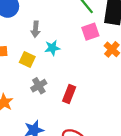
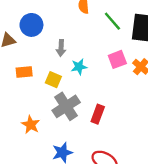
pink square: (90, 32) -> (117, 59), moved
gray cross: (39, 86) -> (66, 106), size x1.6

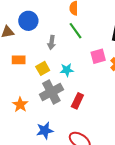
green line: (112, 21) -> (76, 31), moved
cyan star: (79, 67) -> (67, 70), moved
yellow square: (53, 80) -> (43, 68), turned 32

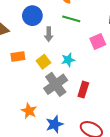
blue circle: (28, 21) -> (32, 16), moved
green line: (76, 31) -> (71, 19), turned -30
orange star: (20, 105) -> (29, 111), moved

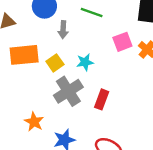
orange rectangle: (18, 57) -> (24, 55), size x1.6

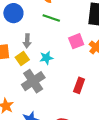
gray arrow: (63, 30) -> (27, 41), moved
red rectangle: (102, 99) -> (79, 85), moved

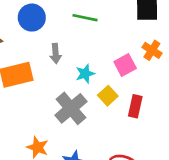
pink square: (76, 41) -> (125, 65), moved
yellow square: (22, 59) -> (108, 96), moved

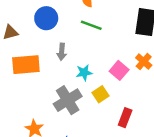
pink square: (125, 65) -> (119, 70), turned -30
red rectangle: (135, 106) -> (125, 118), moved

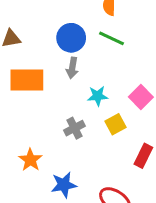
blue circle: (46, 18) -> (71, 38), moved
gray cross: (68, 100) -> (74, 128), size x0.6

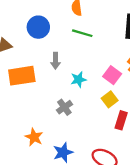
blue circle: (71, 38) -> (38, 27), moved
yellow square: (115, 124) -> (110, 99), moved

